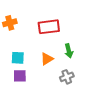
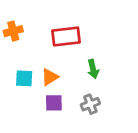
orange triangle: (47, 59) -> (50, 77), moved
purple square: (20, 76) -> (54, 103), moved

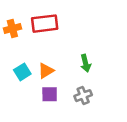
red rectangle: (66, 36) -> (45, 24), moved
cyan square: (24, 78) -> (22, 72), turned -35

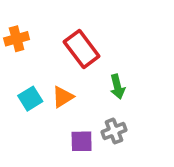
red rectangle: (45, 24) -> (82, 49), moved, turned 60
purple square: (50, 94) -> (82, 141), moved

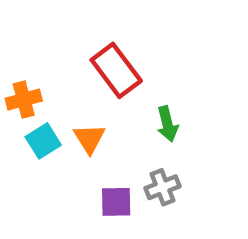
orange cross: (17, 39) -> (24, 100), moved
orange triangle: (63, 97) -> (89, 139), turned -30

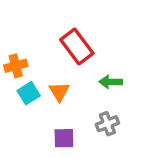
green arrow: (167, 124) -> (111, 82), turned 105
purple square: (116, 202) -> (64, 138), moved

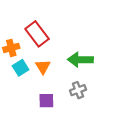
red rectangle: (77, 47) -> (37, 34), moved
green arrow: (111, 82) -> (80, 60), size x1.5

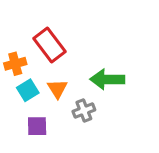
gray cross: (78, 90) -> (84, 111), moved
purple square: (46, 101) -> (37, 126), moved

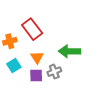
cyan square: (28, 90) -> (14, 66), moved
purple square: (37, 126) -> (36, 76), moved

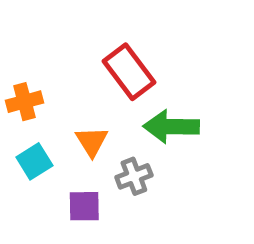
red rectangle: (32, 29) -> (129, 72), moved
purple square: (36, 76) -> (84, 206), moved

